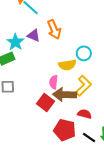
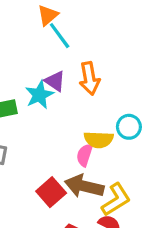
cyan star: (15, 42) -> (39, 95), moved
pink semicircle: (54, 82) -> (85, 155), moved
yellow L-shape: (83, 86) -> (116, 200), moved

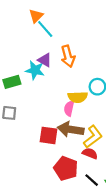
cyan star: (39, 95) -> (35, 70), turned -30
red square: (51, 192) -> (49, 135), turned -36

